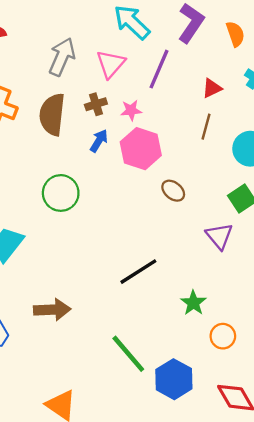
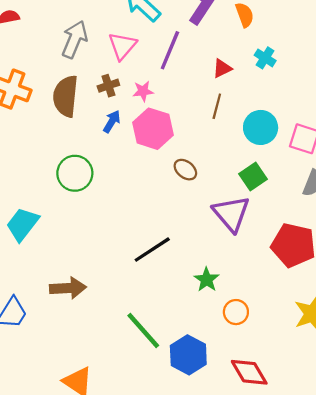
purple triangle: (219, 236) -> (231, 214), size x1.4

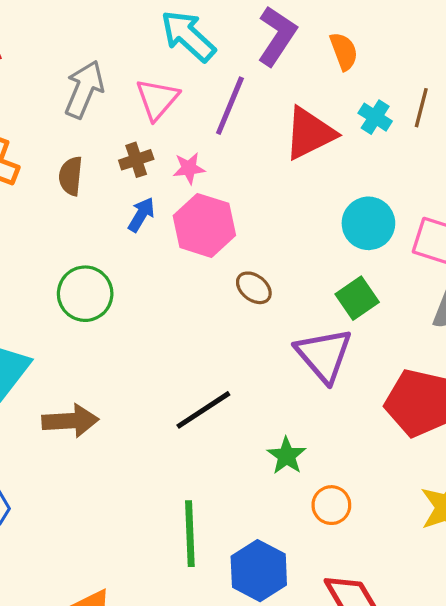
red triangle: (222, 68) -> (310, 133), size x1.8
brown semicircle: (66, 96) -> (71, 176), size x0.6
brown line: (217, 106) -> (421, 108), moved
brown arrow: (68, 288) -> (70, 421), moved
green line: (143, 330) -> (190, 534), turned 39

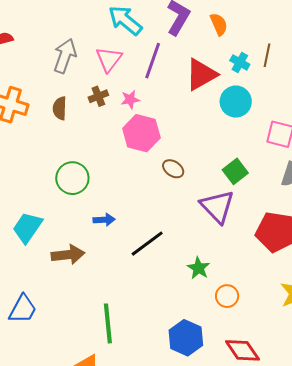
blue arrow: (141, 215) -> (104, 220), moved, turned 60
cyan circle: (368, 223) -> (236, 102), moved
green line: (190, 534) -> (108, 323), moved

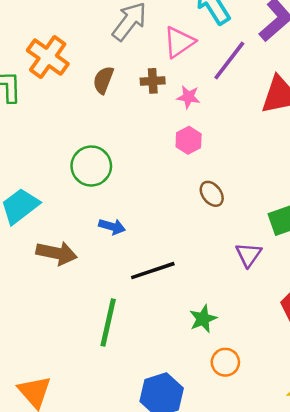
pink hexagon: (141, 133) -> (189, 140), size x0.6
purple triangle: (217, 206) -> (249, 255), size x0.6
green line: (108, 323) -> (108, 323), moved

